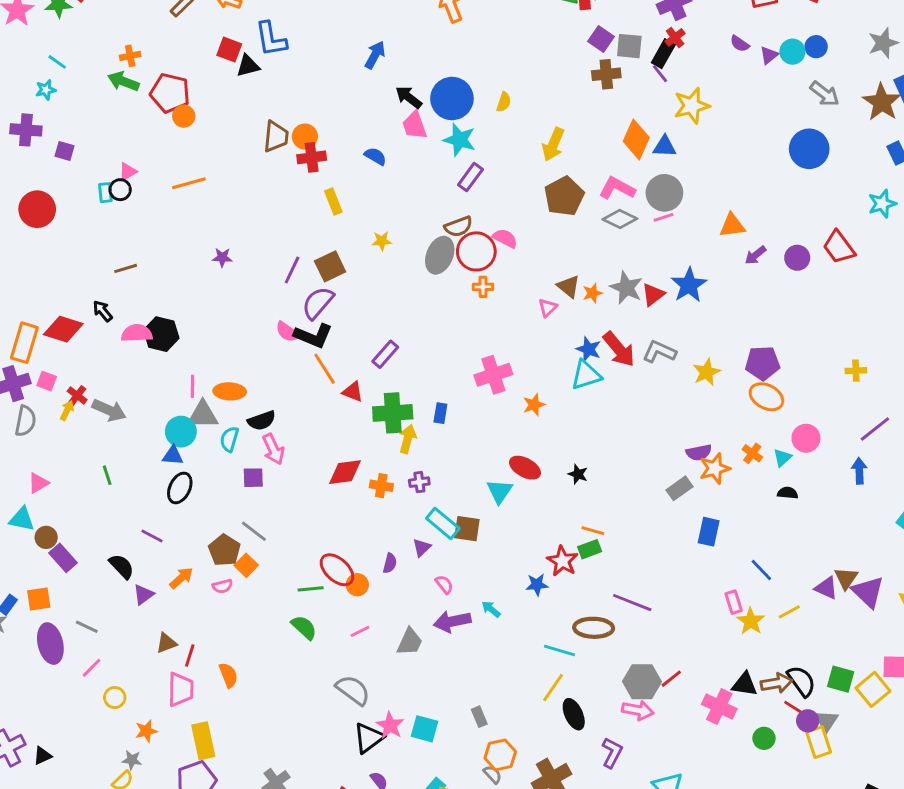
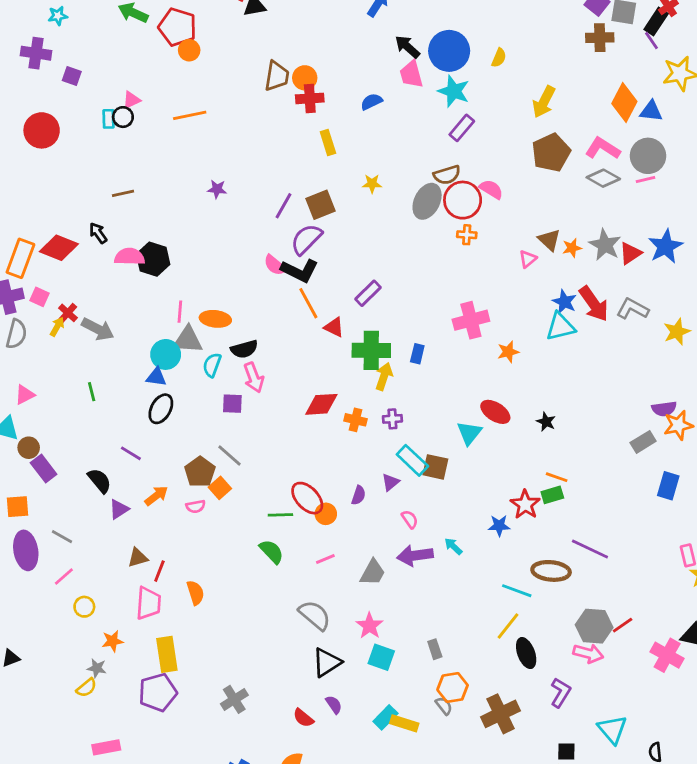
blue semicircle: (375, 156) -> (371, 102), turned -60
pink star: (390, 725) -> (370, 626), moved

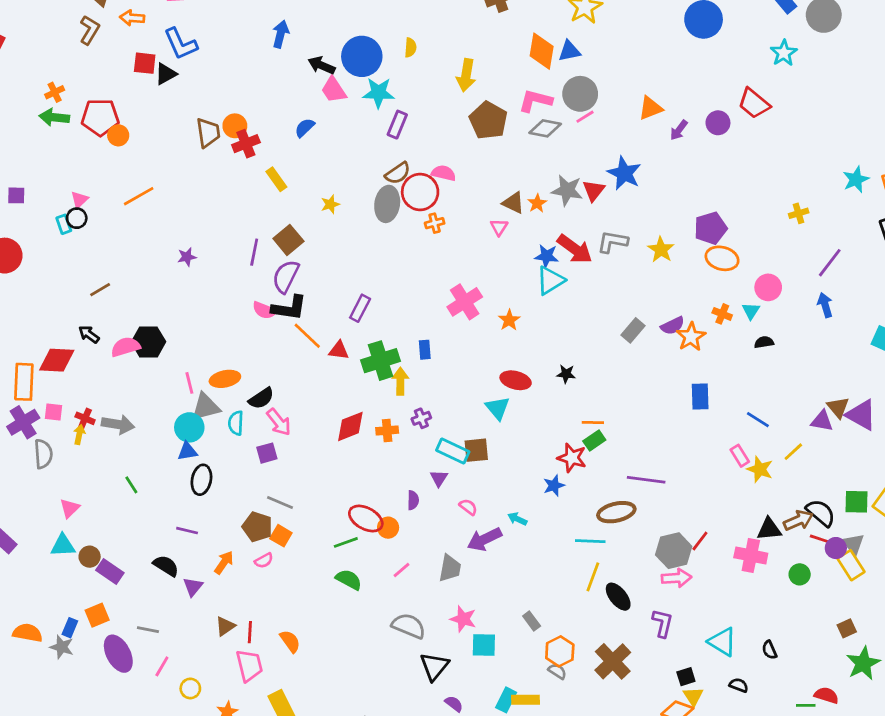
gray rectangle: (643, 442) -> (633, 330), moved

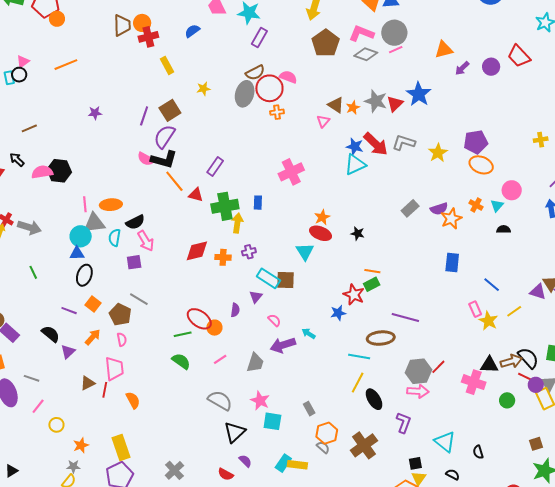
orange star: (509, 320) -> (322, 217), moved
orange square: (281, 536) -> (93, 304), moved
pink semicircle: (264, 561) -> (122, 339), turned -80
pink trapezoid: (249, 666) -> (114, 369), moved

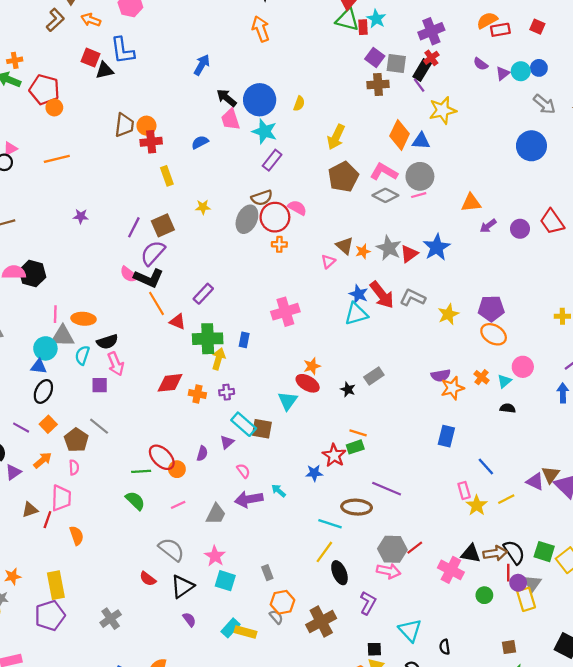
gray rectangle: (410, 208) -> (374, 376), moved
red line: (526, 377) -> (508, 573), turned 56
red semicircle: (226, 474) -> (148, 579), moved

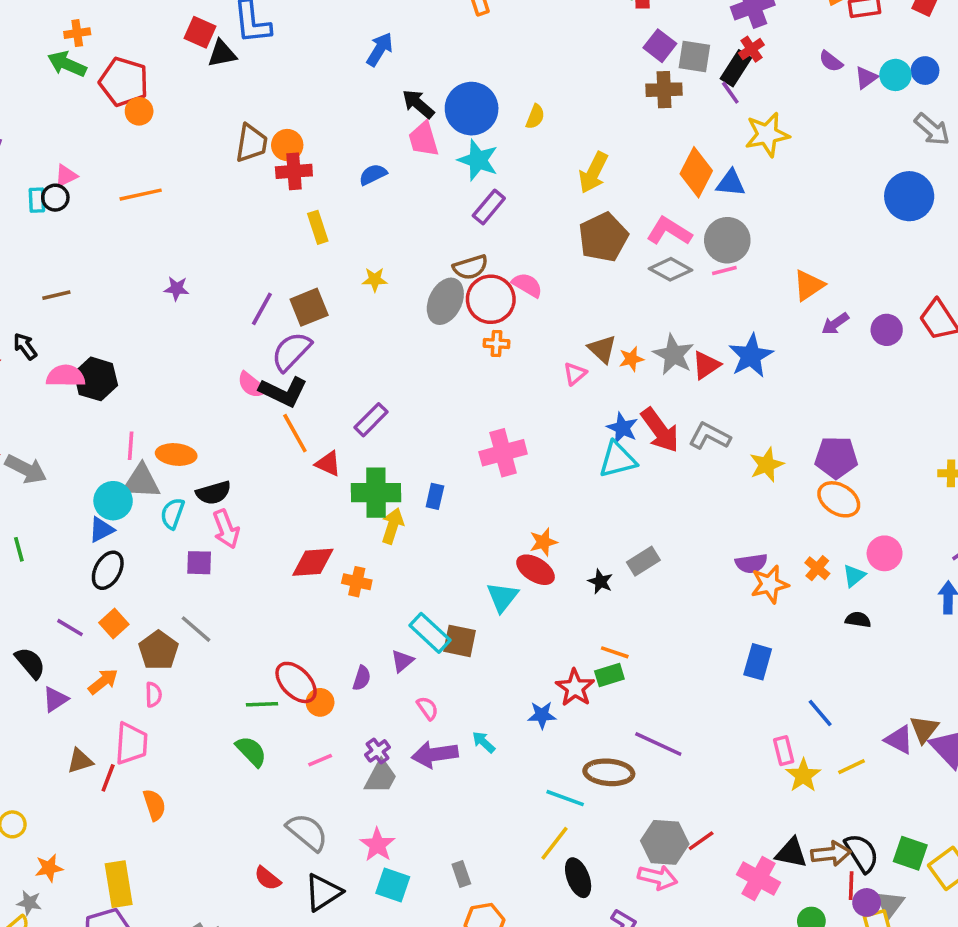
orange triangle: (471, 203) -> (809, 285), turned -30
blue triangle: (39, 366) -> (101, 530), turned -35
purple cross: (227, 392) -> (378, 751), moved, turned -32

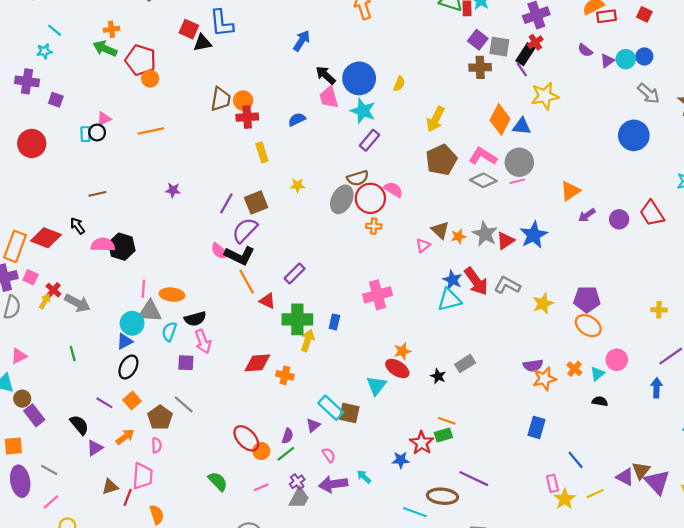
green line: (262, 704) -> (286, 454), moved, turned -36

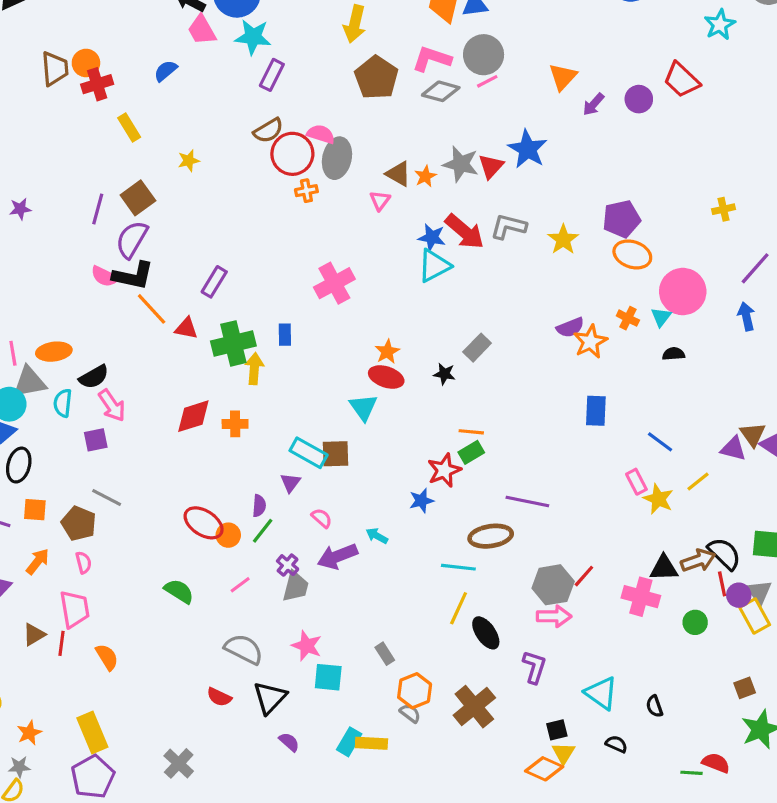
gray ellipse: (342, 199) -> (337, 158), moved
pink circle: (617, 360) -> (683, 292), size x1.5
orange square: (132, 400) -> (35, 510), turned -30
red star: (422, 443) -> (444, 470), turned 30

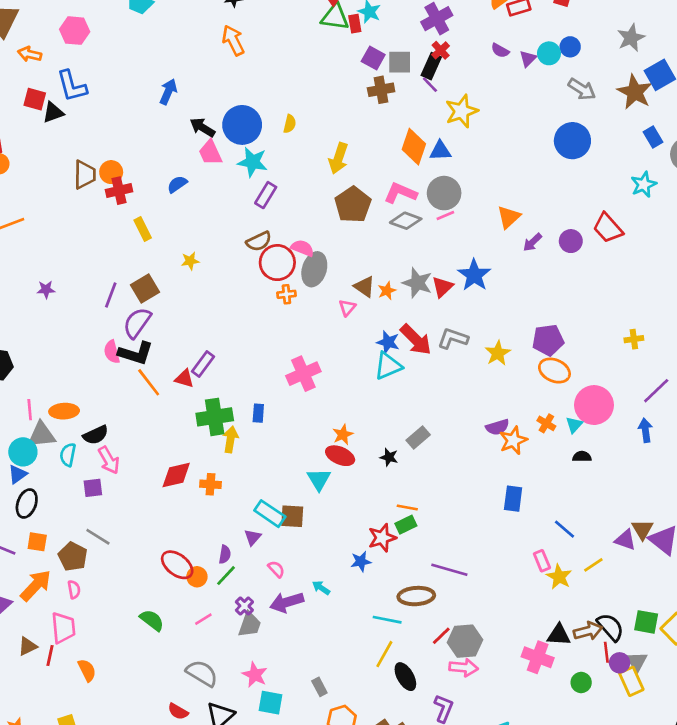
pink semicircle: (105, 276) -> (112, 352), turned 45
red triangle: (186, 328) -> (184, 378), moved
orange arrow: (38, 561) -> (36, 585), size x1.5
red line: (584, 576) -> (441, 636), moved

